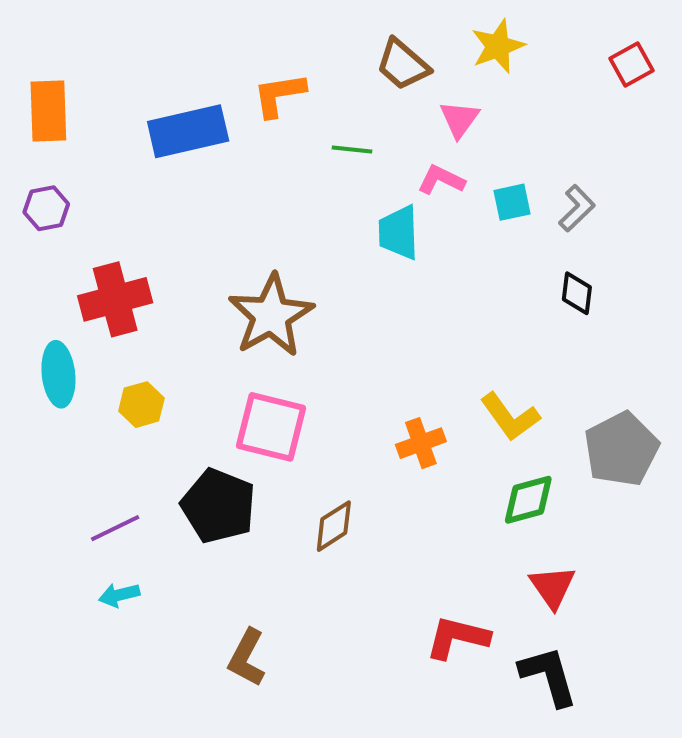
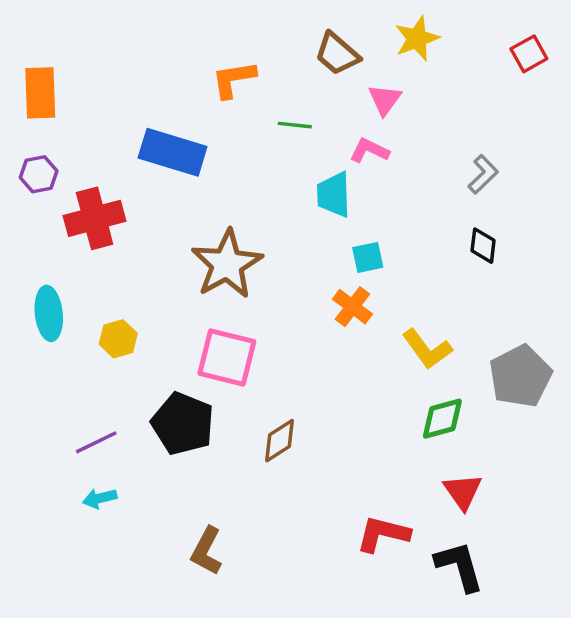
blue rectangle: (188, 131) -> (173, 152), moved, turned 30
cyan square: (512, 202) -> (368, 257), moved
red cross: (115, 299) -> (95, 218), moved
orange cross: (421, 443) -> (352, 307), moved, turned -33

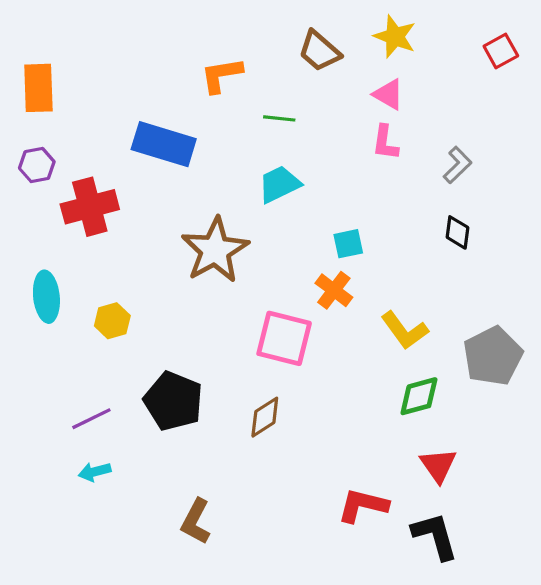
yellow star: (417, 39) -> (395, 37), turned -30
pink triangle: (385, 100) -> (388, 94), moved, turned -36
pink L-shape: (369, 151) -> (385, 143), moved, turned -108
cyan trapezoid: (334, 195) -> (279, 184), moved, turned 66
pink square: (227, 358) -> (284, 338), moved

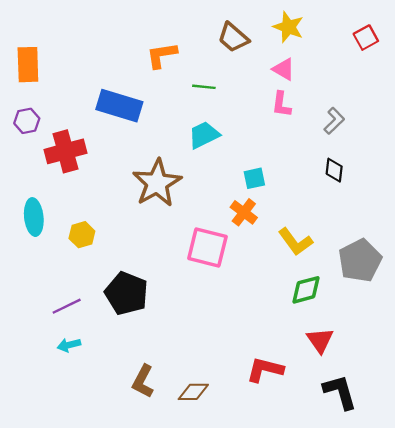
brown diamond: (265, 417) -> (193, 392), moved, turned 32
black L-shape: (435, 536) -> (340, 392), moved

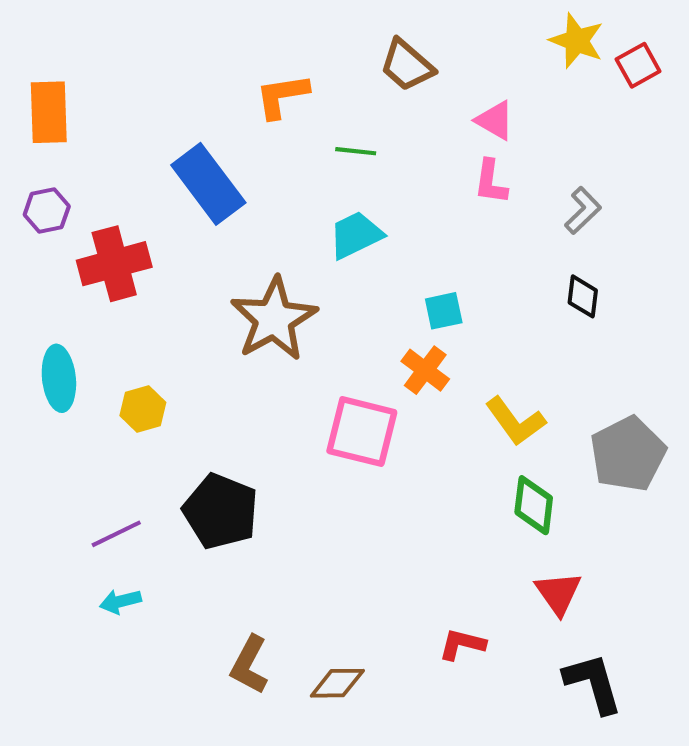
yellow star: (288, 27) -> (577, 41), moved
blue rectangle: (119, 106) -> (208, 184), turned 36
green diamond: (306, 290) -> (534, 505), turned -68
red L-shape: (265, 370) -> (462, 644), size x0.7

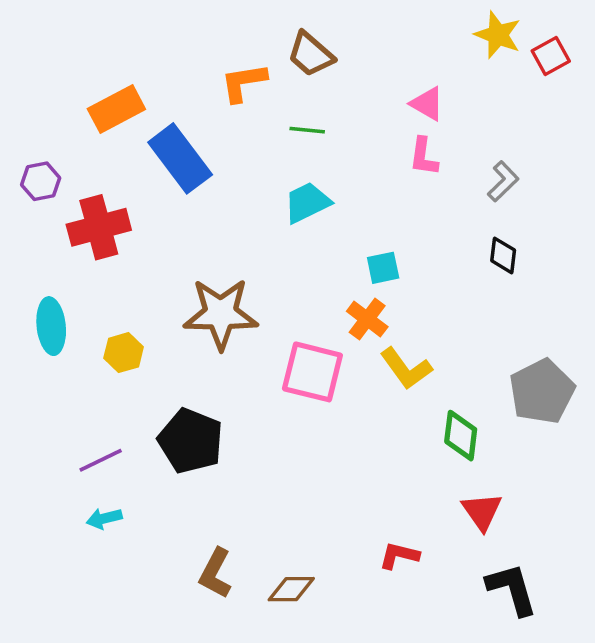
brown trapezoid: (407, 65) -> (311, 54), moved
orange rectangle: (49, 112) -> (116, 109), moved, turned 64
brown star: (274, 319) -> (221, 314), moved, turned 30
yellow L-shape: (515, 421) -> (406, 368), moved

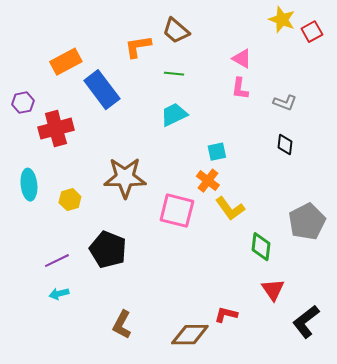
gray L-shape: (503, 181) -> (285, 103), turned 65
brown diamond: (291, 589) -> (190, 335), moved, size x1.4
black L-shape: (512, 589) -> (306, 322), moved, turned -112

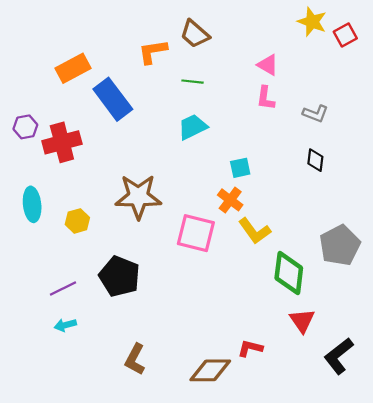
purple hexagon: (23, 103) -> (25, 127), moved
green diamond: (261, 247) -> (289, 273), size x1.4

